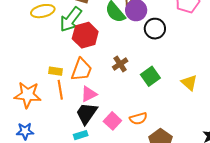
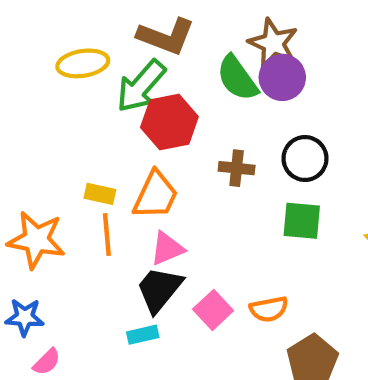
black circle: (155, 29) -> (305, 159), moved
brown cross: (120, 64) -> (237, 168), moved, turned 35
green square: (150, 76) -> (302, 221), turned 36

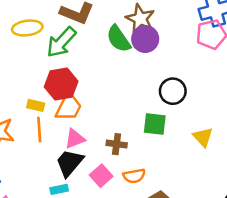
red hexagon: (169, 122) -> (61, 84), moved
black circle: (305, 159) -> (173, 91), moved
brown cross: (237, 168) -> (117, 144), moved

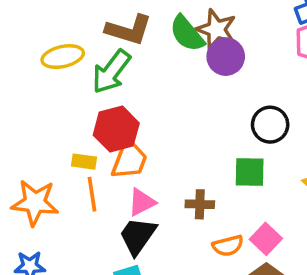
green semicircle: (119, 39) -> (187, 34), moved
pink square: (101, 176) -> (266, 239), moved

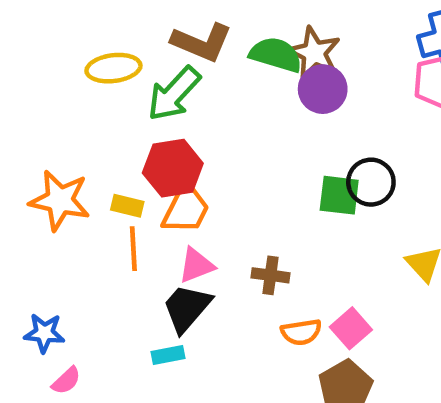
green semicircle: (187, 34) -> (276, 55), turned 141
green square: (250, 172) -> (339, 195), moved
orange star: (35, 203) -> (60, 200), moved

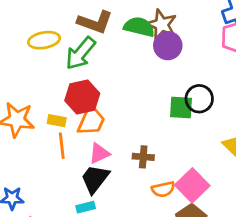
pink square: (351, 328) -> (192, 185), size x1.4

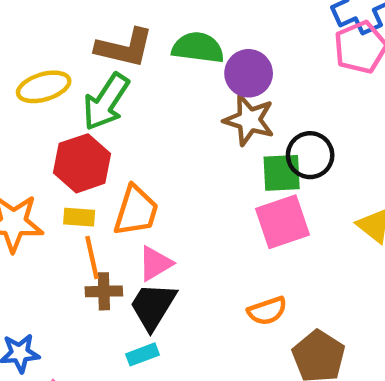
brown star: (162, 25) -> (249, 120), moved
red hexagon: (82, 97) -> (82, 163), moved
brown cross: (143, 157) -> (104, 291), moved
pink square: (192, 185) -> (282, 222), moved, turned 32

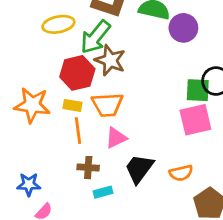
brown star: (249, 120) -> (110, 60), moved
orange trapezoid: (136, 211) -> (107, 105), turned 64
brown cross: (104, 291) -> (88, 168), moved
black trapezoid: (153, 306) -> (139, 169), moved

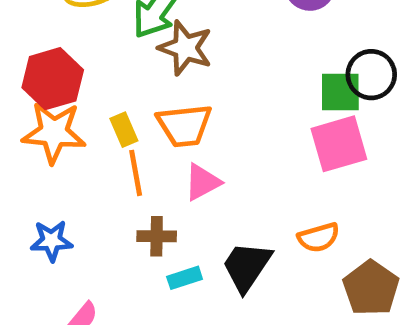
red hexagon: (77, 73) -> (53, 79), moved
yellow rectangle: (72, 105) -> (124, 130), turned 60
black trapezoid: (139, 169) -> (247, 266), moved
blue star: (29, 184) -> (51, 241), moved

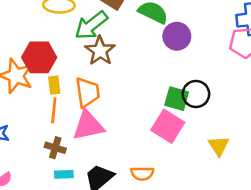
red hexagon: (53, 79) -> (39, 57), moved
orange trapezoid: (184, 125) -> (87, 92), turned -108
pink square: (339, 144) -> (168, 126), turned 32
pink triangle: (202, 182) -> (88, 126), size x1.5

